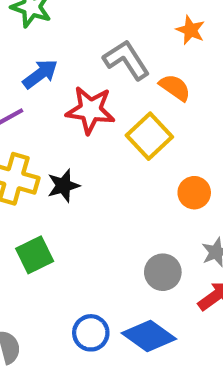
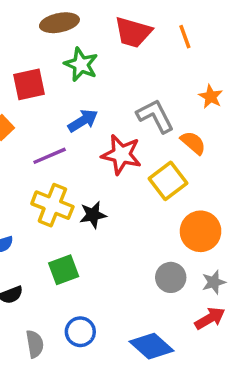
orange circle: (194, 193) -> (201, 231), size x1.5
gray circle: (163, 272) -> (171, 277), moved
blue circle: (91, 333) -> (80, 332), moved

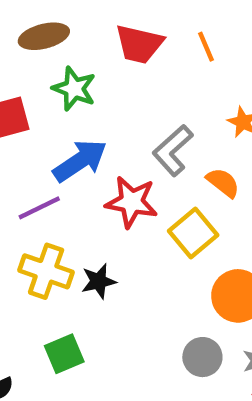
gray L-shape: (155, 116) -> (173, 150), turned -102
blue arrow: (83, 121) -> (80, 161), size x1.4

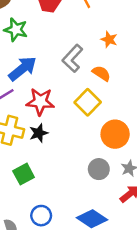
red star: (132, 202) -> (40, 102), moved

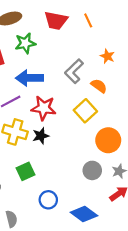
green star: (16, 30) -> (25, 43), turned -30
blue arrow: (23, 69) -> (29, 78), turned -144
blue circle: (41, 216) -> (48, 200), moved

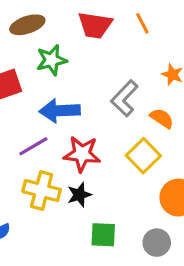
green square: (25, 171) -> (103, 235), moved, turned 30

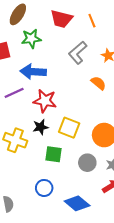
brown ellipse: (27, 25) -> (18, 14), turned -45
gray L-shape: (124, 98) -> (78, 53), moved
yellow square: (143, 156) -> (69, 128), moved, turned -30
yellow cross: (42, 191) -> (15, 140), moved

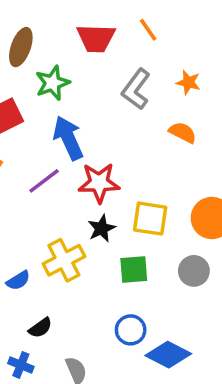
blue arrow: (33, 72) -> (68, 138), turned 75
yellow cross: (15, 140) -> (64, 260), turned -35
blue diamond: (77, 203) -> (168, 355), moved

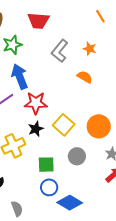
orange line: (148, 30) -> (100, 16), moved
yellow square: (150, 219) -> (64, 125), turned 30
green square: (134, 270) -> (46, 165), moved
gray circle: (194, 271) -> (77, 156), moved

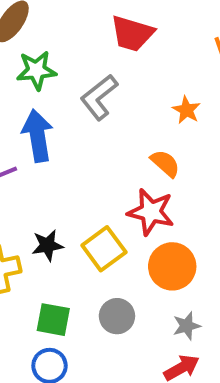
red trapezoid: (38, 21) -> (132, 34), moved
gray L-shape: (60, 51) -> (99, 97), moved
red star: (36, 103) -> (151, 212), moved

